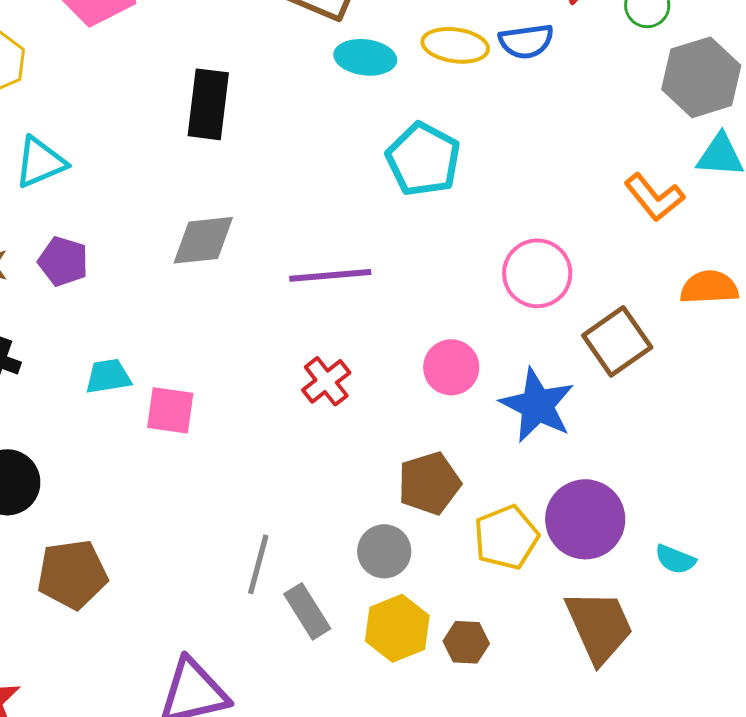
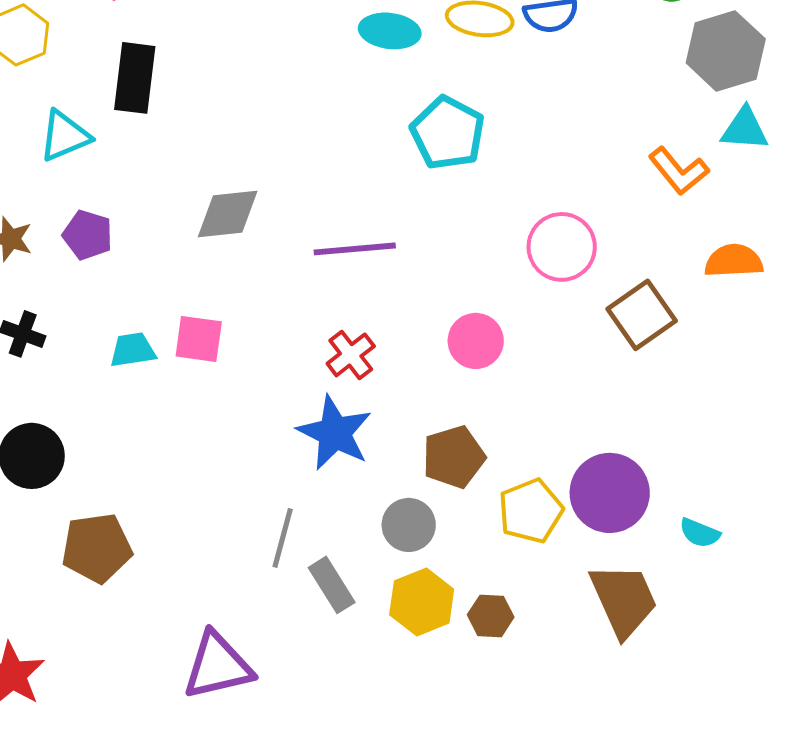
black rectangle: (208, 104) -> (135, 78), moved
blue star: (537, 405) -> (335, 433), moved
pink square: (170, 410) -> (199, 339), moved

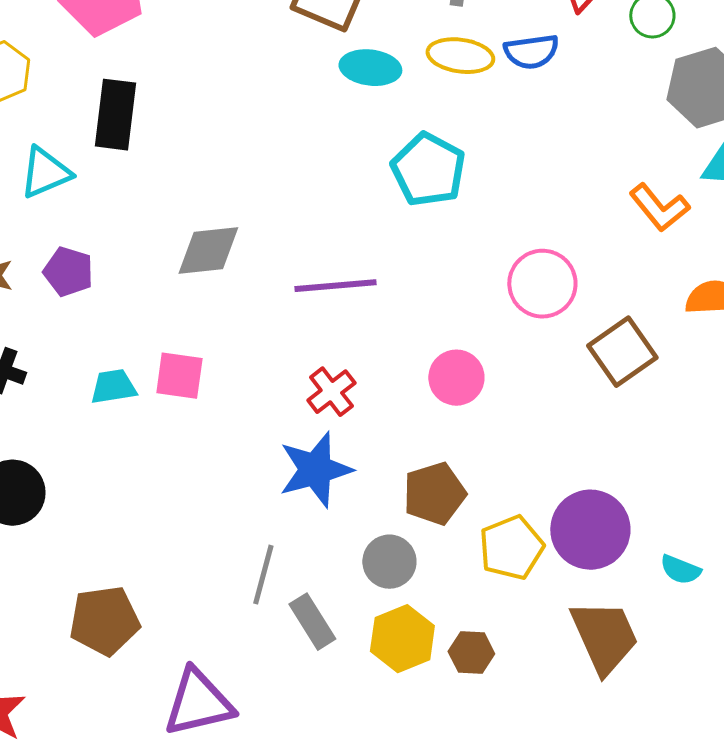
blue star: (335, 433) -> (315, 470), turned 30
brown pentagon: (97, 548) -> (104, 621), moved

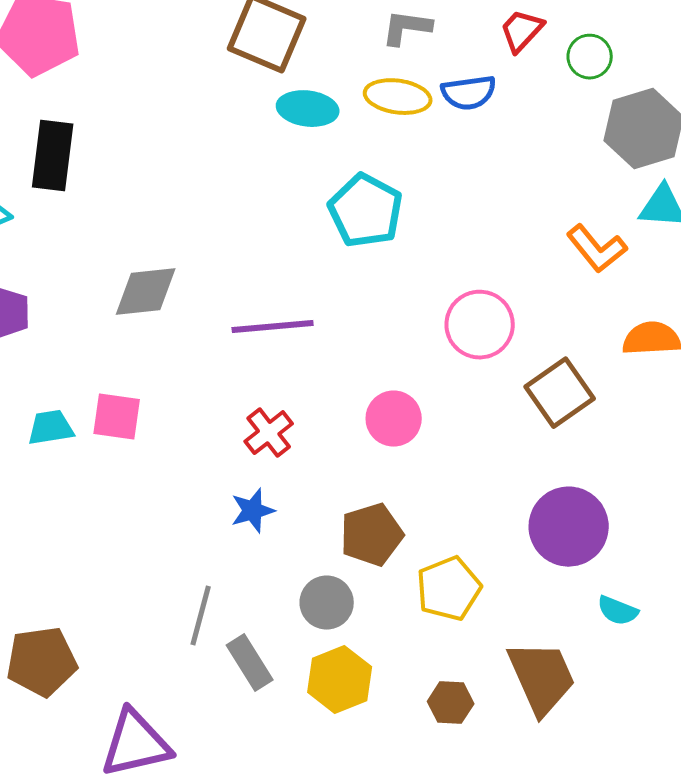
blue star: (315, 470) -> (253, 511), size x0.6
purple circle: (590, 530) -> (569, 527), moved
brown hexagon: (471, 653) -> (451, 703), moved

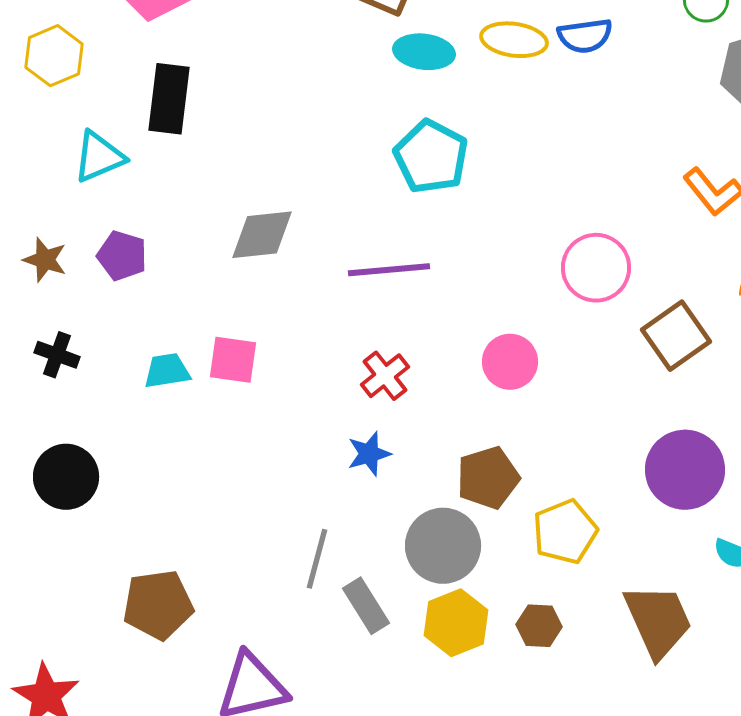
cyan pentagon: (366, 211) -> (431, 157), moved
gray circle: (327, 603) -> (443, 546), size x1.4
brown hexagon: (451, 703) -> (539, 626), moved

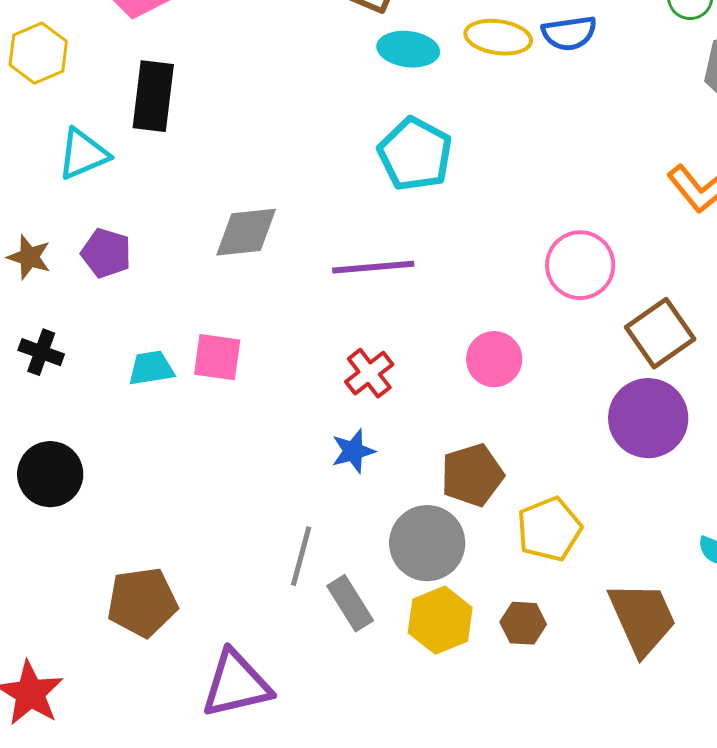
purple circle: (685, 470) -> (648, 418), moved

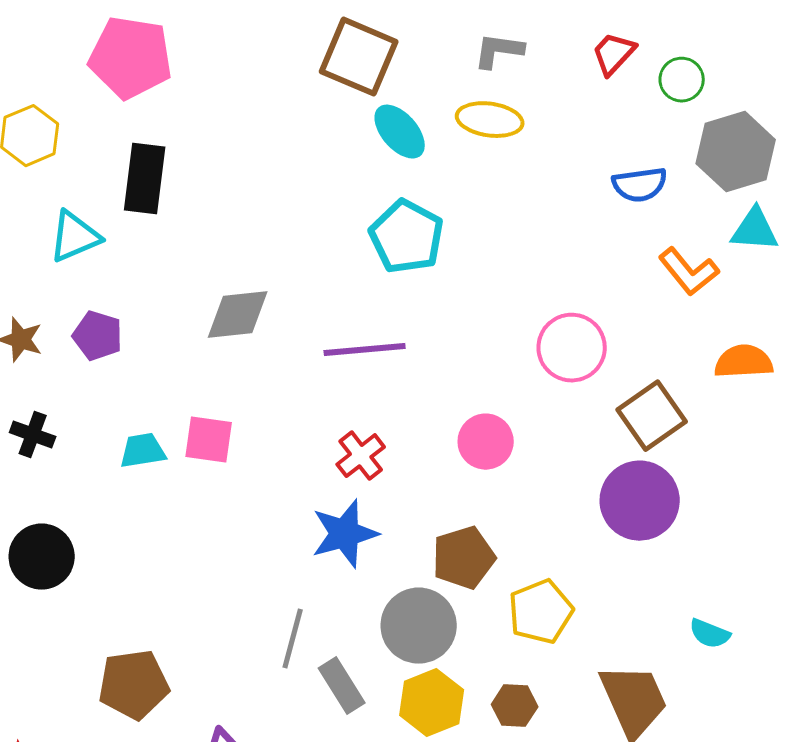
blue semicircle: (569, 33) -> (640, 185), moved
cyan ellipse: (408, 49) -> (400, 132), turned 42
blue star: (353, 451) -> (345, 534), size x1.5

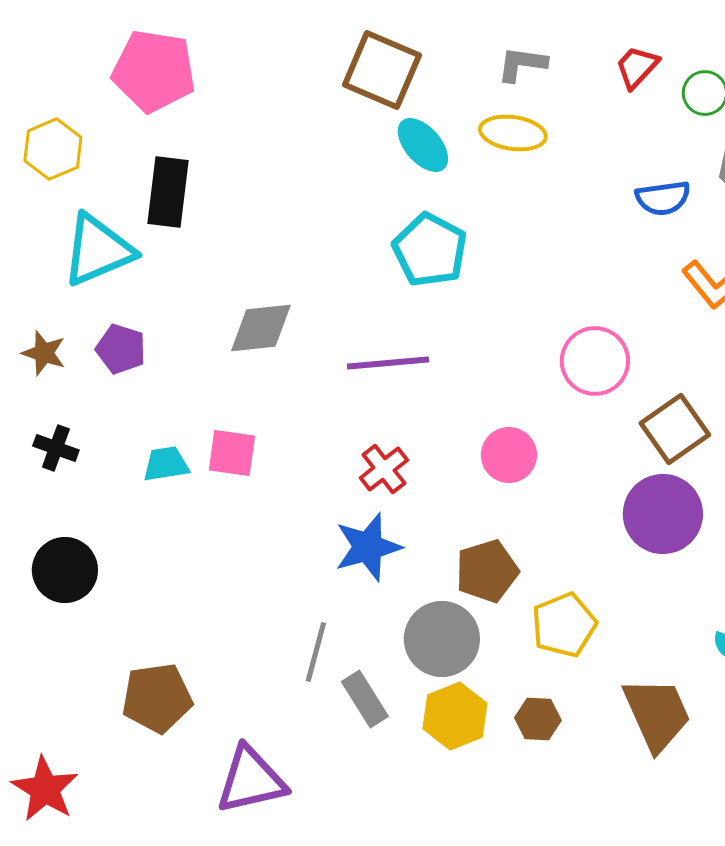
cyan triangle: (75, 237) -> (98, 250), size x1.4

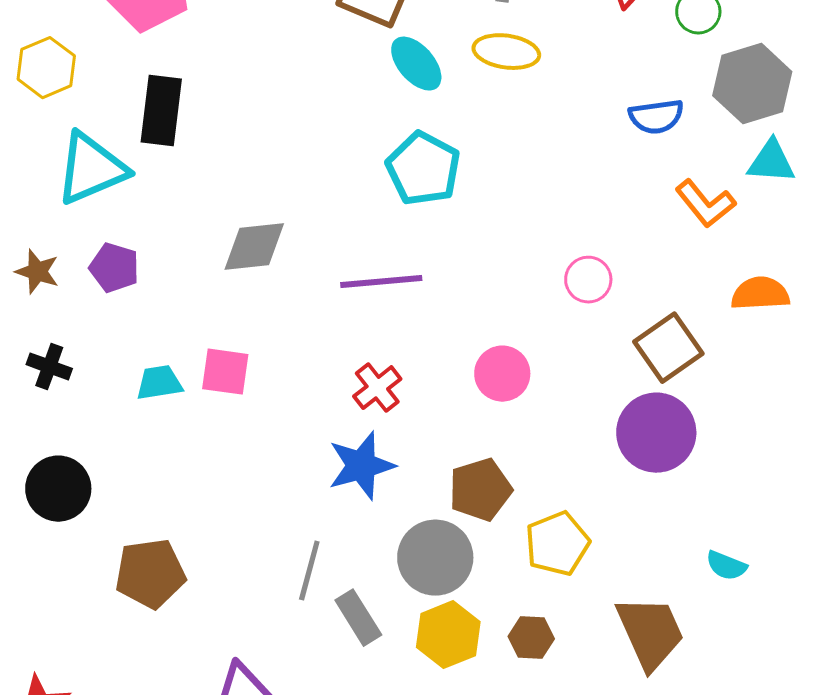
pink circle: (595, 361) -> (588, 280), size x0.7
brown pentagon: (157, 698) -> (150, 574), moved

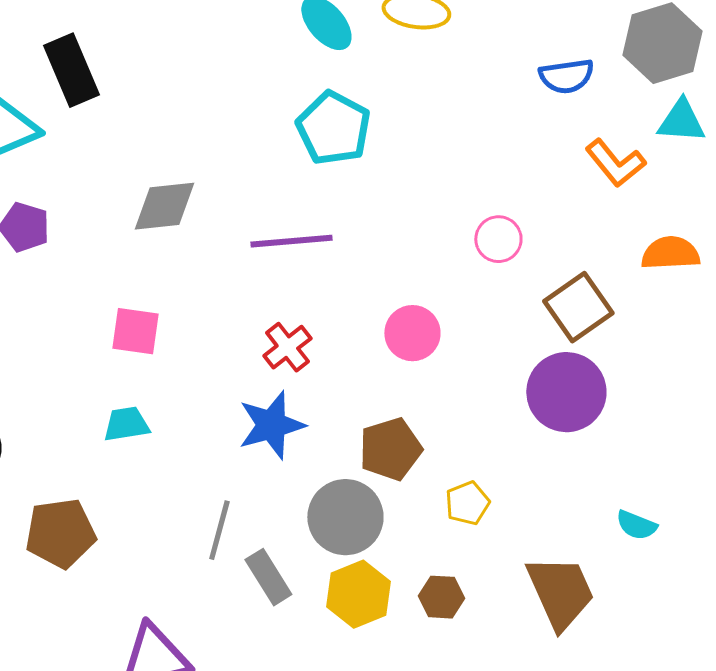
black rectangle: (161, 111) -> (71, 70), turned -30
cyan trapezoid: (159, 383) -> (126, 424), moved
yellow pentagon: (557, 544) -> (467, 503), size x0.7

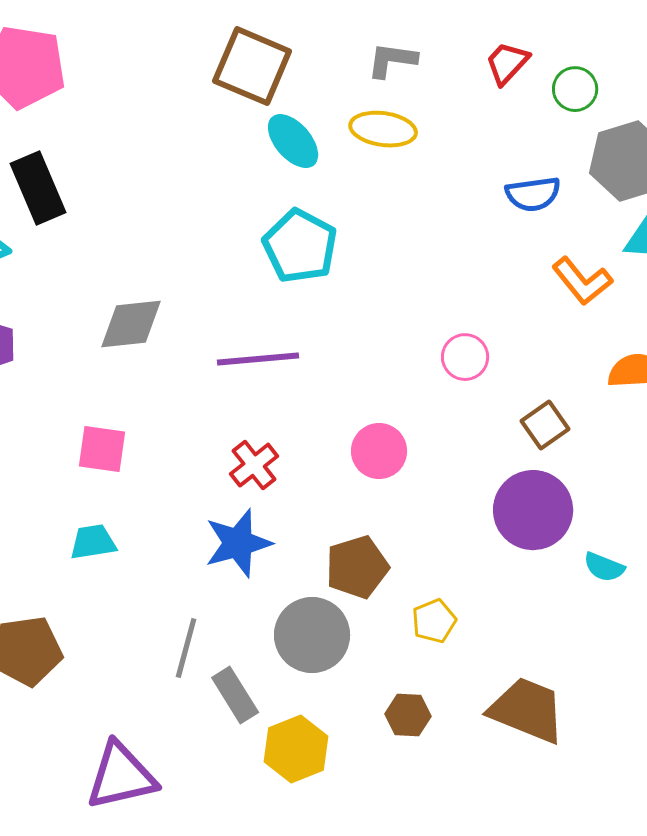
brown square: (578, 307) -> (545, 425), size x0.7
cyan semicircle: (636, 525) -> (604, 567), moved
brown trapezoid: (560, 592) -> (527, 710), turned -44
yellow hexagon: (358, 594) -> (296, 749), moved

